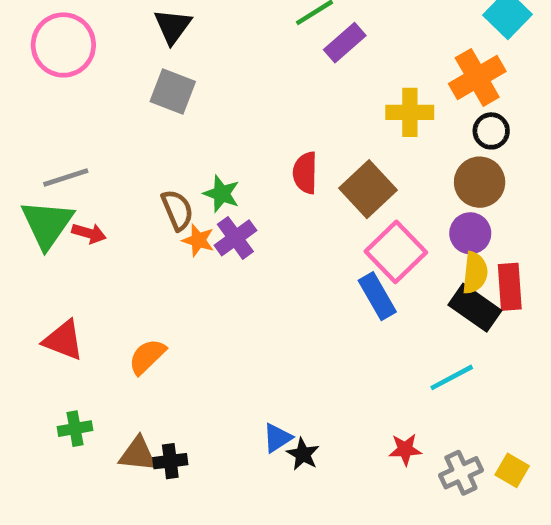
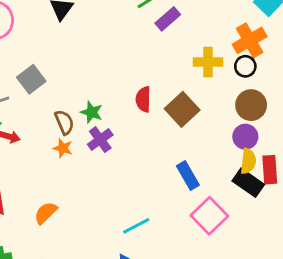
gray square: (173, 91) -> (31, 79), moved, turned 32
black circle: (491, 131) -> (245, 66), moved
orange star: (198, 240) -> (63, 148), moved
pink square: (396, 252) -> (209, 216), moved
cyan line: (452, 377) -> (136, 226), moved

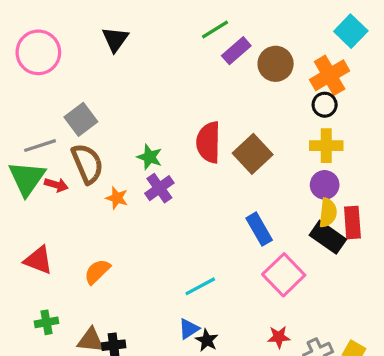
yellow cross: (208, 62) -> (326, 146), moved
red semicircle: (143, 99) -> (208, 142), size x1.4
brown circle: (251, 105) -> (276, 64), moved
brown semicircle: (64, 122) -> (87, 164), moved, size x1.4

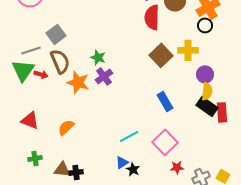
red semicircle: (208, 142) -> (152, 17), moved
yellow cross: (326, 146) -> (188, 50), moved
orange star: (117, 198) -> (78, 82), size x1.6
red rectangle: (352, 222) -> (222, 112), moved
pink square: (284, 275) -> (165, 142), moved

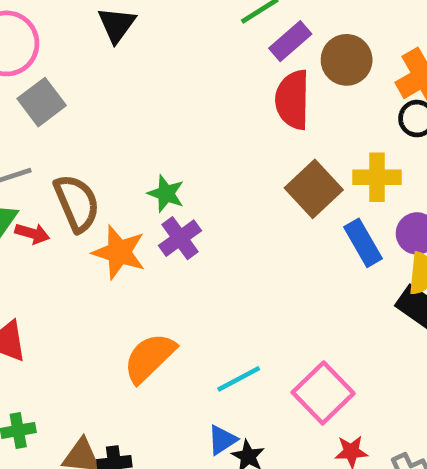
gray square: (56, 34) -> (42, 102), moved
blue rectangle: (165, 101) -> (363, 243), moved
orange semicircle: (66, 127) -> (150, 358), moved, size x1.4

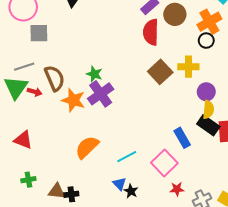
gray square: (42, 102) -> (39, 33), turned 36
purple cross: (180, 238) -> (101, 94), size x1.4
blue rectangle: (363, 243) -> (182, 138), moved
blue triangle: (222, 440) -> (119, 184), turned -40

